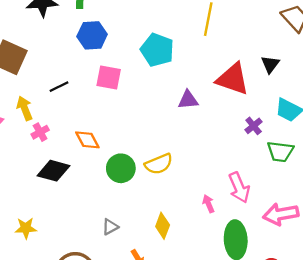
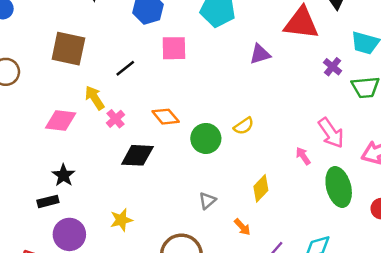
yellow semicircle: (159, 164) -> (244, 126), size x0.7
yellow diamond: (163, 226) -> (261, 188), turned 35

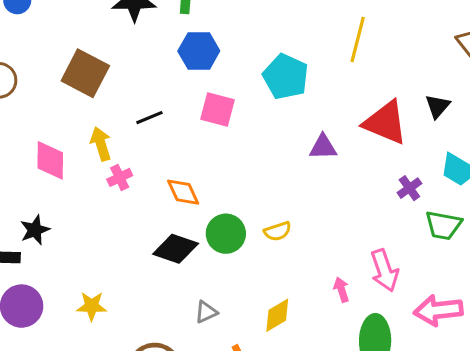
pink diamond: (61, 121) -> (50, 160), turned 68
black diamond: (137, 155) -> (176, 249), moved

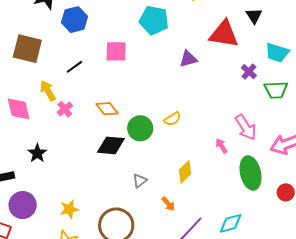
blue hexagon: (199, 51) -> (74, 20), moved
black star: (35, 230) -> (37, 153), moved
yellow star: (92, 306) -> (69, 209), moved

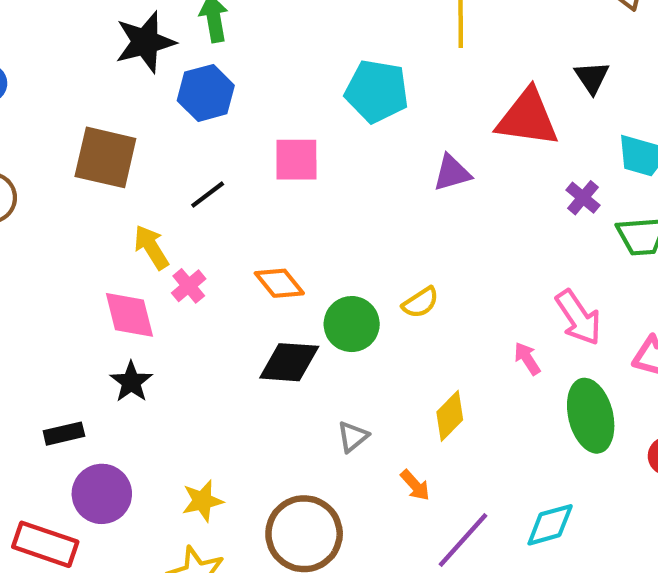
pink diamond: (19, 109) -> (129, 315), moved

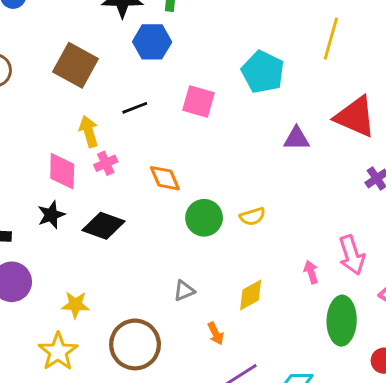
black diamond: (289, 362) -> (104, 226), moved

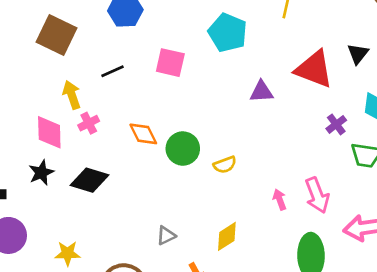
green circle: (204, 218) -> (183, 149), moved
pink arrow: (311, 272) -> (280, 199), moved

